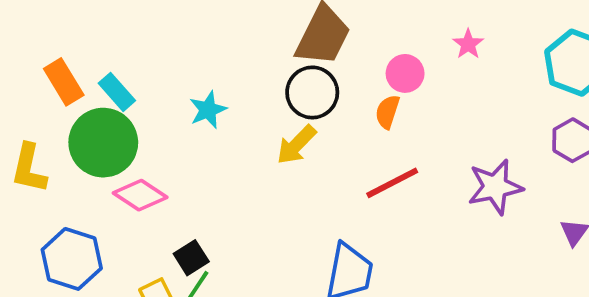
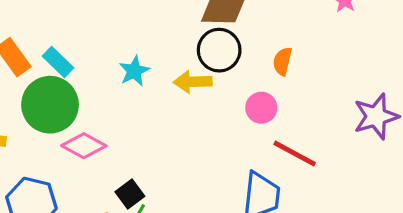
pink circle: (405, 73) -> (261, 108), moved
yellow arrow: (296, 145) -> (193, 82), moved, turned 48
red line: (392, 183) -> (295, 154), moved, turned 60

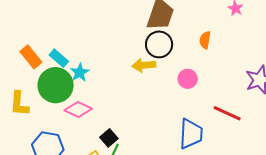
orange semicircle: (282, 61) -> (205, 40), moved
cyan star: (134, 71) -> (80, 72), moved
red line: (295, 154) -> (227, 113), moved

